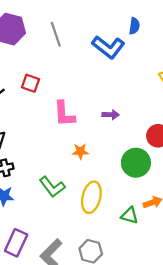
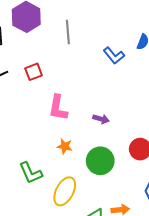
blue L-shape: (108, 47) -> (114, 56), size x0.7
red square: (31, 83) -> (34, 72), turned 36
green circle: (136, 163) -> (100, 161), moved

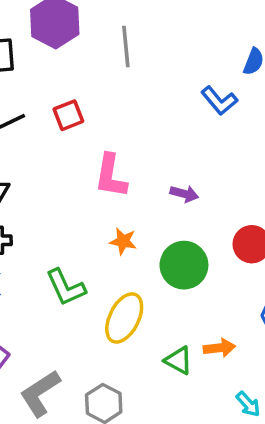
blue L-shape: (114, 56) -> (219, 101), moved

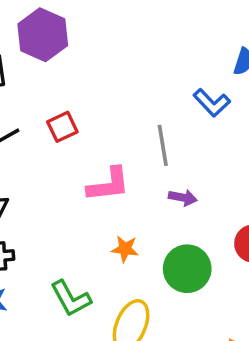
gray line: (126, 46) -> (163, 145), moved
pink L-shape: (111, 176) -> (108, 185), turned -102

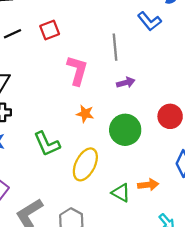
pink L-shape: (108, 185) -> (77, 70), turned -72
purple arrow: (183, 198) -> (126, 83), turned -30

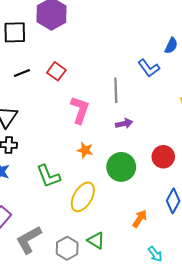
red square: (50, 30) -> (56, 71), turned -36
orange arrow: (148, 185) -> (140, 219), turned -54
green triangle: (121, 193) -> (96, 240), moved

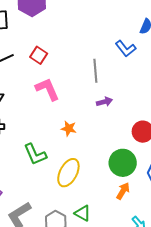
pink L-shape: (80, 110) -> (47, 89), moved, turned -40
green circle: (121, 167) -> (123, 163), moved

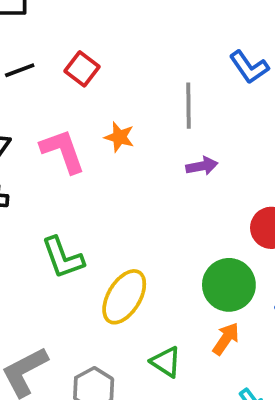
pink L-shape: (47, 89) -> (63, 151), moved
orange star: (69, 128) -> (119, 137), moved
green triangle: (83, 213) -> (166, 362), moved

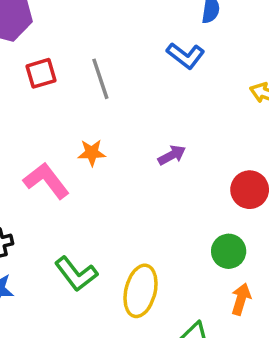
red square: (82, 69) -> (41, 73), moved, turned -36
gray line: (188, 106) -> (100, 79), moved
green circle: (229, 285) -> (229, 251), size x0.7

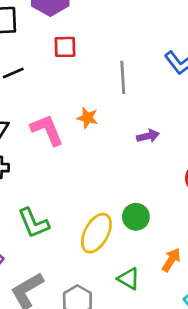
gray line: (100, 79) -> (123, 77), moved
green circle: (229, 251) -> (136, 217), moved
green L-shape: (76, 274) -> (33, 223), moved

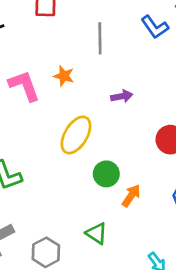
yellow ellipse: (96, 233) -> (76, 135), moved
orange arrow: (171, 260) -> (131, 196), moved

